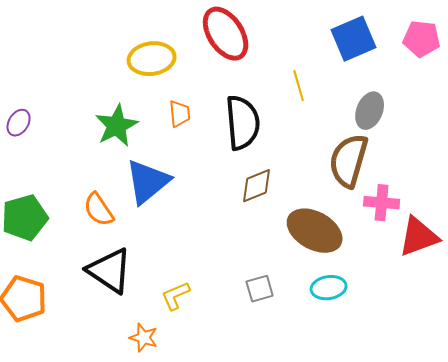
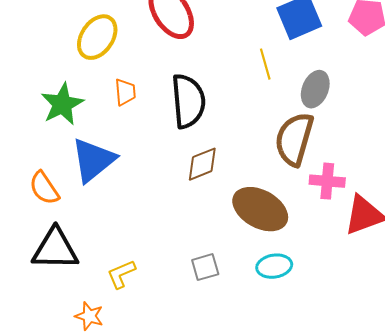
yellow ellipse: (152, 59) -> (97, 37), turned -48
yellow line: (299, 86) -> (265, 64), moved
black triangle: (110, 271) -> (55, 249), turned -33

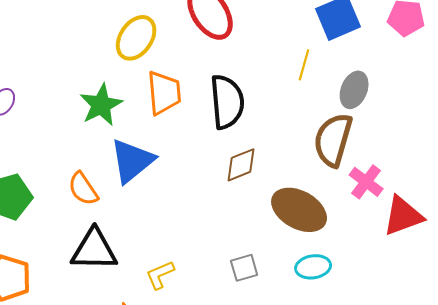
yellow line: (265, 64) -> (304, 65), turned 32
orange trapezoid: (125, 92) -> (164, 93), size x1.6
pink cross: (327, 181) -> (366, 182), turned 32

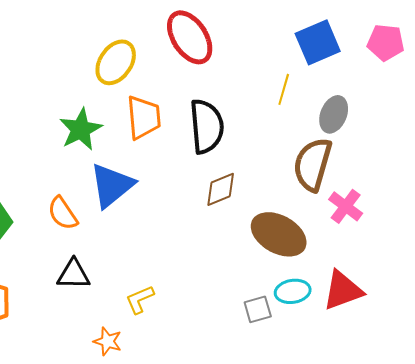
red triangle: (403, 216) -> (343, 290), moved
black triangle: (94, 250) -> (74, 274), size x0.7
gray square: (244, 268) -> (258, 309), moved

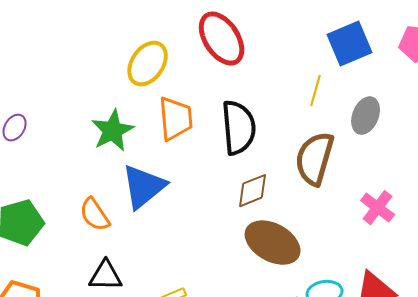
brown semicircle: (313, 164) -> (315, 159), moved
brown ellipse: (279, 234) -> (273, 243), moved

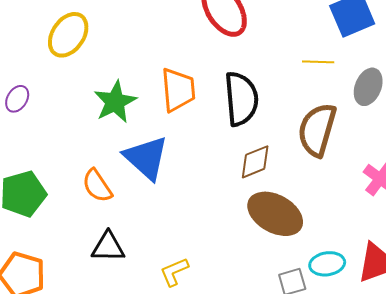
yellow ellipse: (148, 64) -> (68, 35), moved
yellow line: (316, 91) -> (318, 62), turned 76
blue triangle: (144, 187) -> (146, 158), turned -39

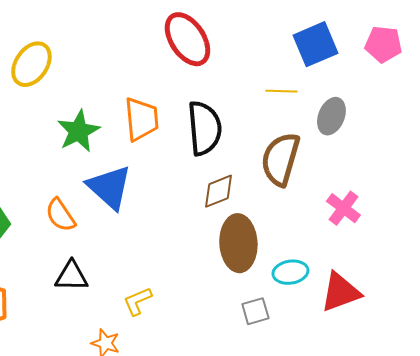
brown ellipse: (275, 214) -> (238, 243), turned 58
cyan ellipse: (327, 264) -> (290, 272), moved

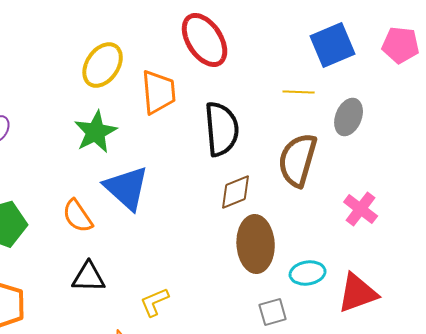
yellow ellipse: (31, 64) -> (103, 65), moved
orange trapezoid: (141, 119) -> (159, 92), moved

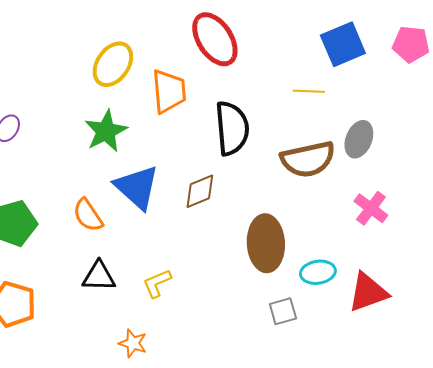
gray ellipse: (349, 117) -> (359, 139), moved
brown semicircle: (298, 160) -> (308, 159), turned -118
brown diamond: (236, 192) -> (200, 191), moved
yellow L-shape: (155, 302) -> (157, 283), moved

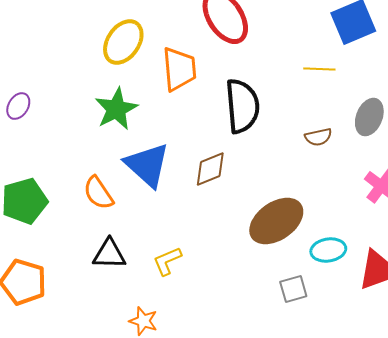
brown semicircle: (308, 159) -> (318, 137), size x0.5
brown ellipse: (266, 243) -> (276, 221), turned 58

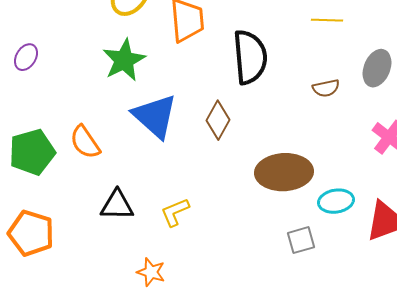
brown diamond: (210, 169) -> (218, 120), turned -39
orange semicircle: (98, 193) -> (85, 142), moved
brown ellipse: (276, 221) -> (284, 172), turned 32

